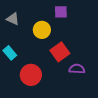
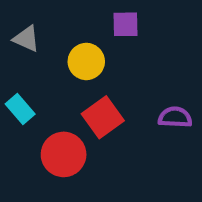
red square: (60, 52) -> (103, 117), moved
purple semicircle: (77, 69) -> (175, 117), moved

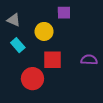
cyan rectangle: (20, 109) -> (18, 45), moved
red square: (103, 117) -> (52, 60), turned 36

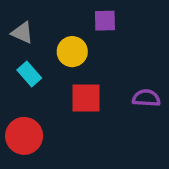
red circle: (32, 79) -> (24, 136), moved

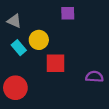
yellow circle: (72, 52) -> (39, 40), moved
purple semicircle: (146, 98) -> (94, 77), moved

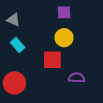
yellow circle: (39, 40) -> (64, 38), moved
purple semicircle: (94, 77) -> (77, 78), moved

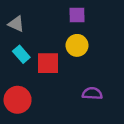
red square: (52, 60) -> (48, 63), moved

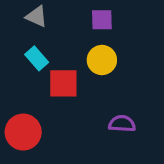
gray triangle: (16, 24) -> (37, 16), moved
cyan rectangle: (21, 54) -> (37, 58), moved

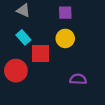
red circle: (23, 132) -> (16, 71), moved

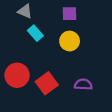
cyan rectangle: (23, 37) -> (35, 33), moved
red square: (41, 53) -> (47, 83), moved, turned -36

